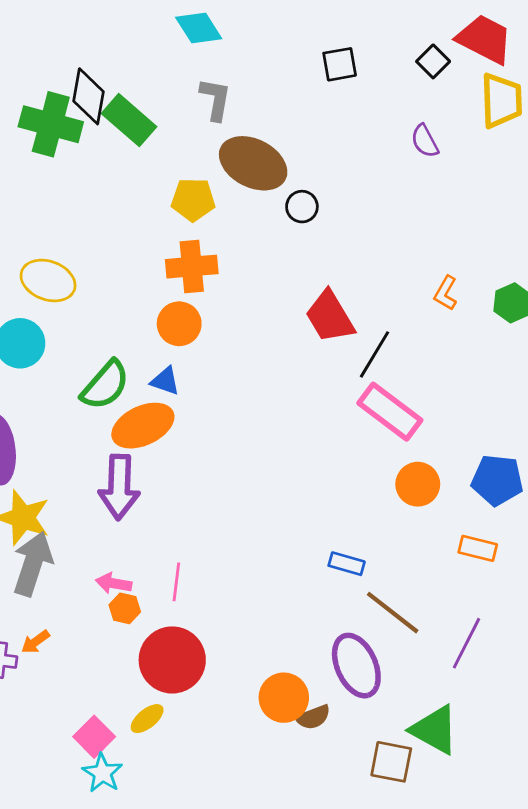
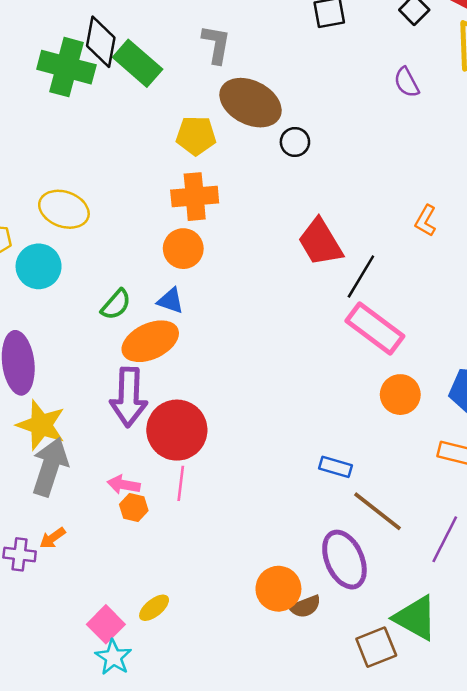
green semicircle: (105, 385) -> (116, 304), size x0.7
red circle: (172, 660) -> (177, 430), moved
brown square: (391, 762) -> (376, 647), turned -33

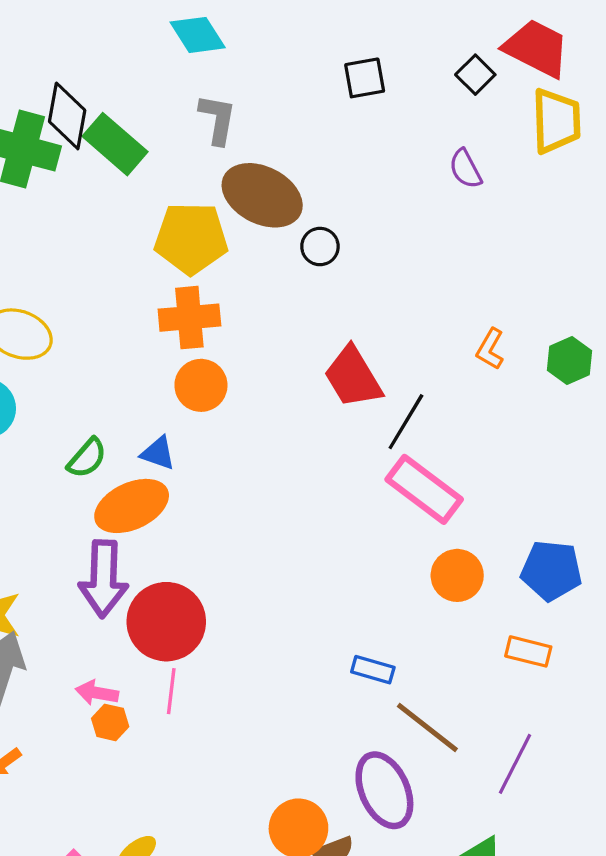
yellow pentagon: (196, 136) -> (191, 238), size x1.4
orange circle: (183, 249) -> (201, 385), moved

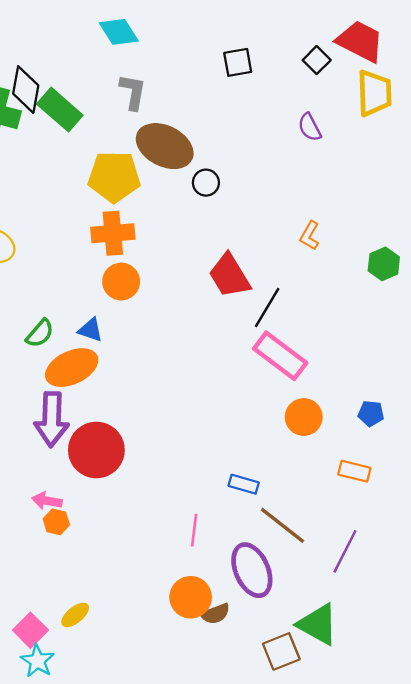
orange L-shape: (490, 349) -> (310, 236), moved
blue pentagon: (551, 570) -> (371, 413), size x0.6
pink line: (171, 691) -> (194, 530), moved

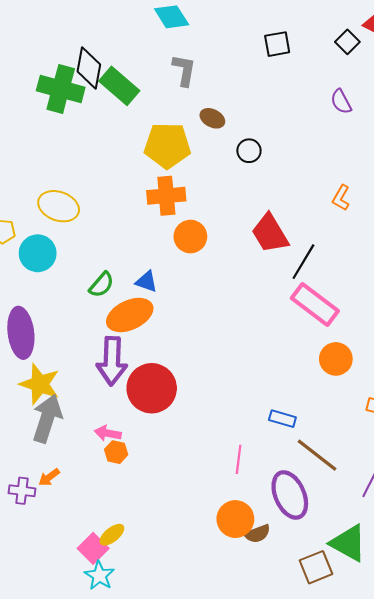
brown ellipse: (165, 146) -> (212, 118), size x0.5
orange circle: (121, 282) -> (190, 237), moved
yellow ellipse: (75, 615) -> (112, 535), moved

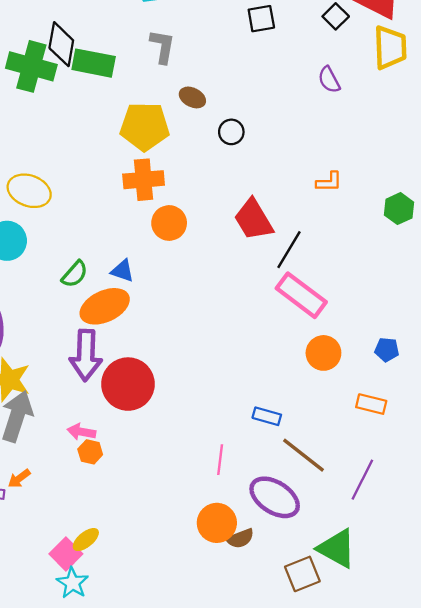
green rectangle: (119, 86) -> (94, 63), turned -30
orange L-shape: (341, 198) -> (329, 182), turned -120
purple ellipse: (290, 495) -> (275, 497), turned -33

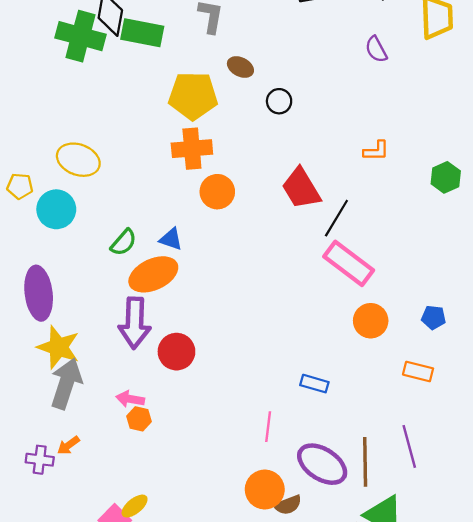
red circle: (128, 384) -> (176, 352), size x0.7
brown line: (303, 455) -> (365, 462), moved, turned 51
purple line: (362, 480) -> (409, 446), turned -42

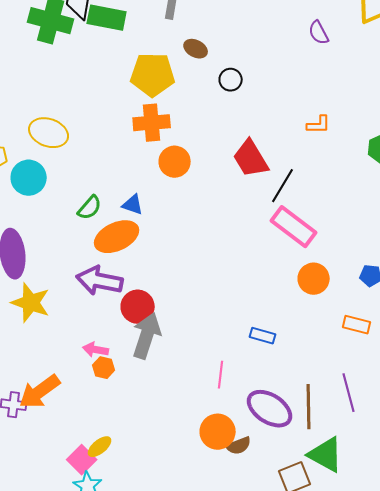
purple arrow: (135, 323) -> (100, 281), turned 99
gray arrow: (66, 384) -> (147, 336), moved
orange arrow: (68, 445) -> (40, 392), size x2.0

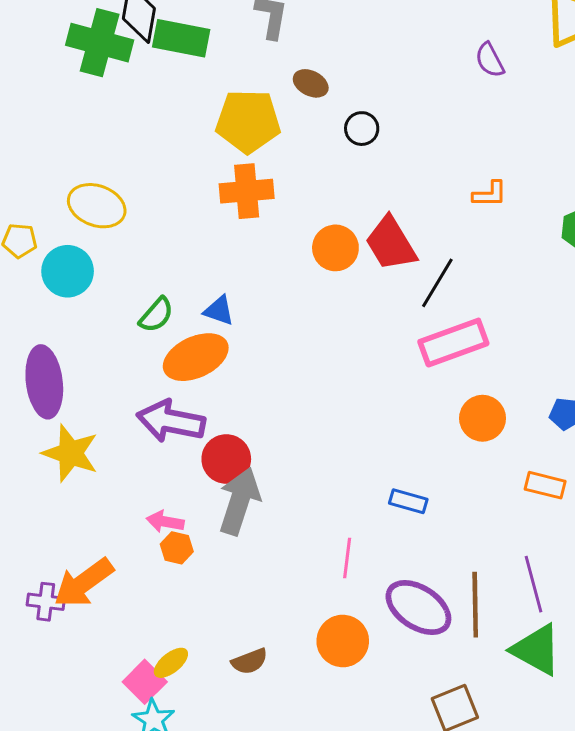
orange circle: (175, 162) -> (335, 248), moved
pink rectangle: (294, 227) -> (453, 343), turned -57
brown semicircle: (239, 446) -> (250, 661), moved
green triangle: (326, 455) -> (536, 650), moved

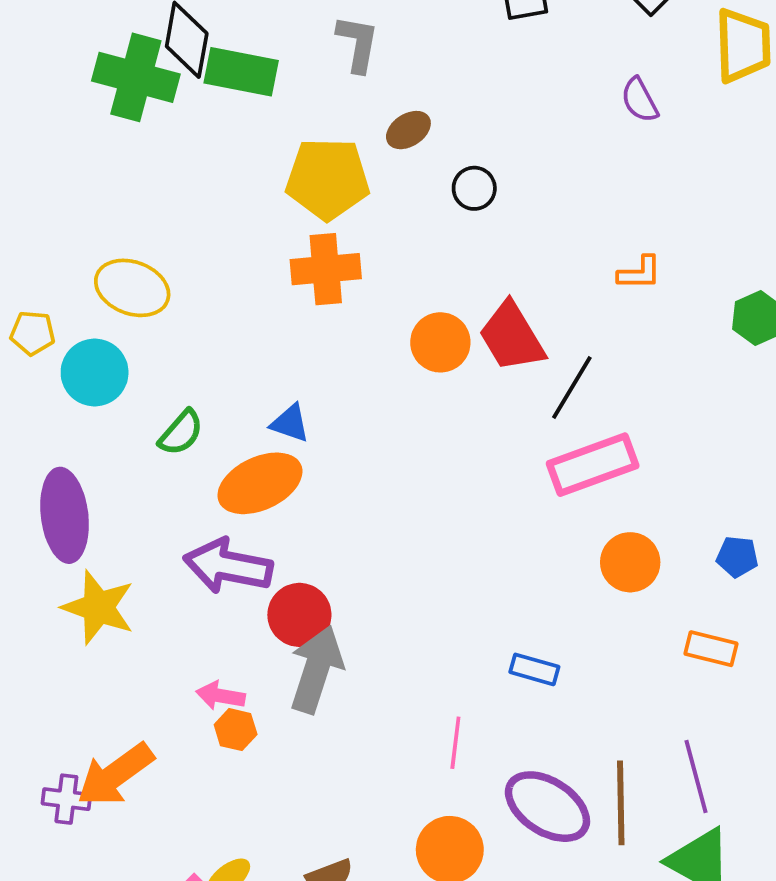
brown ellipse: (311, 83) -> (408, 130), turned -60
green semicircle: (156, 315) -> (181, 433), moved

